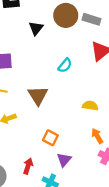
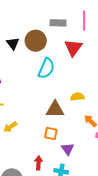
brown circle: (66, 15) -> (36, 41), moved
cyan semicircle: (65, 65) -> (46, 68), size x1.5
brown triangle: (38, 95) -> (55, 109), moved, turned -42

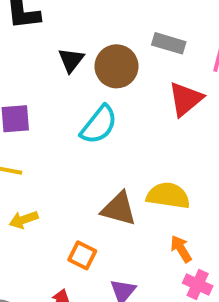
cyan semicircle: (46, 68) -> (99, 125), moved
yellow semicircle: (77, 97) -> (168, 196), size x1.5
orange square: (51, 133) -> (82, 255), moved

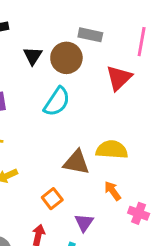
gray rectangle: (169, 43) -> (90, 35), moved
orange arrow: (181, 249) -> (113, 191), moved
orange square: (82, 255) -> (52, 199), turned 30

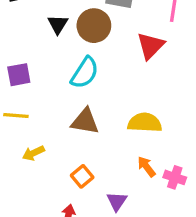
brown triangle: (76, 162) -> (85, 121), moved
pink cross: (139, 213) -> (175, 177), moved

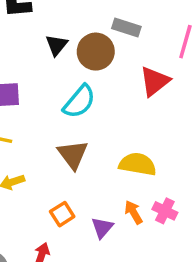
brown triangle: (85, 121) -> (73, 155), turned 36
pink cross: (175, 177) -> (165, 211), moved
purple triangle: (117, 201) -> (102, 228), moved

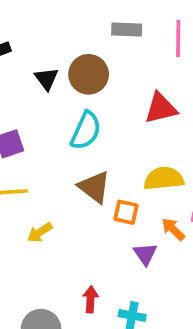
gray rectangle: (126, 28) -> (127, 30), moved
red triangle: (155, 81) -> (161, 108), moved, turned 40
orange square: (62, 214) -> (126, 212), moved, turned -30

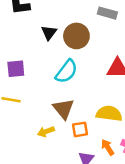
orange square: (126, 212) -> (80, 129), turned -35
yellow arrow: (40, 232) -> (46, 132), moved

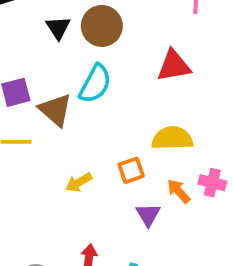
brown triangle: (63, 109) -> (55, 110), moved

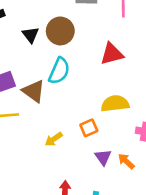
orange arrow: (179, 191) -> (126, 161), moved

